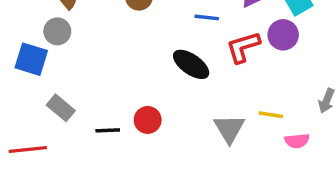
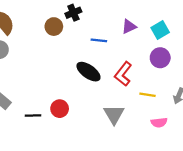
purple circle: (283, 35) -> (160, 58), moved
red L-shape: (243, 47) -> (123, 74), moved, turned -35
yellow line: (271, 115) -> (147, 95), moved

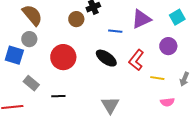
purple triangle: (129, 27) -> (141, 19), size x1.5
cyan square: (160, 30) -> (177, 17), moved
red circle: (60, 109) -> (63, 57), moved, size x1.6
gray triangle: (114, 114) -> (110, 105), moved

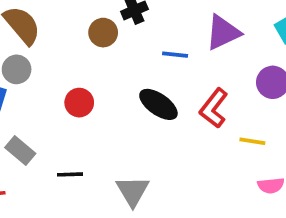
red circle: (63, 57) -> (79, 103), size x0.6
gray triangle: (110, 105) -> (133, 191), moved

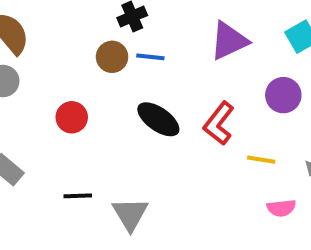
brown circle: (103, 33) -> (112, 57), moved
blue line: (175, 55) -> (150, 57), moved
black line: (70, 174) -> (78, 196), moved

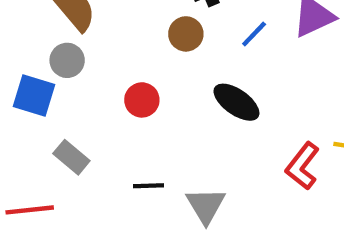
blue line: (150, 57) -> (254, 34), moved, turned -52
red L-shape: (219, 123) -> (302, 166), moved

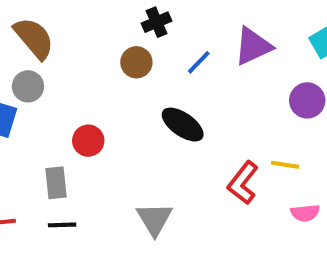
red circle: (142, 100) -> (88, 141), moved
gray rectangle: (71, 157) -> (56, 183), moved, turned 44
black line: (148, 186) -> (62, 225), moved

